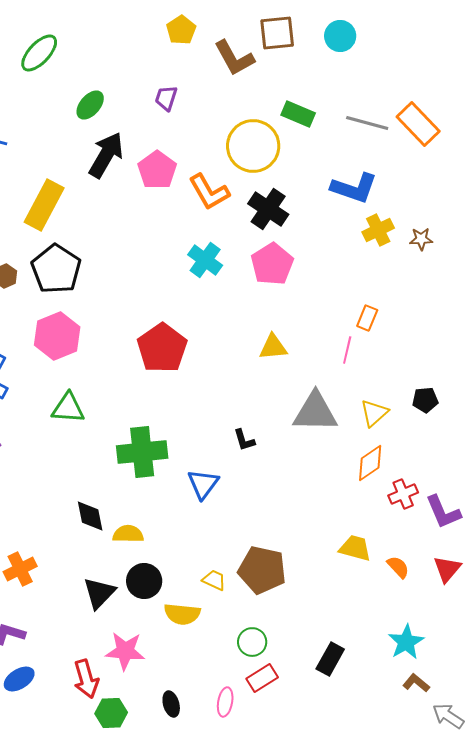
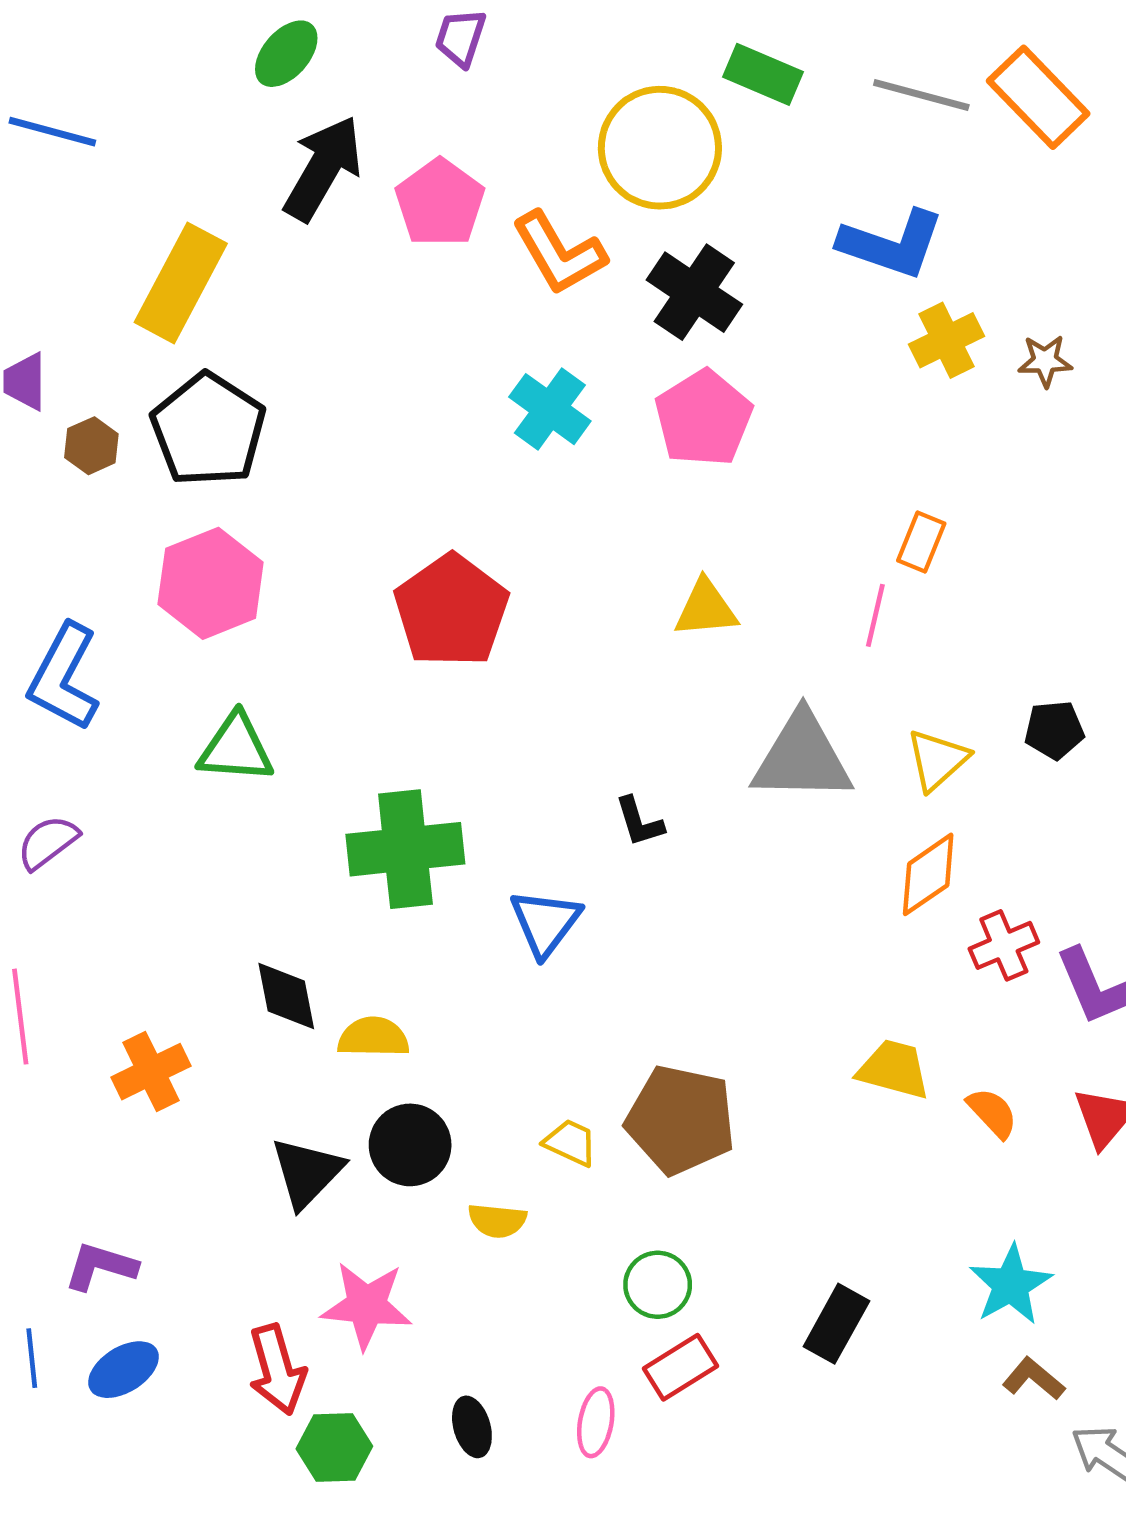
orange cross: (20, 569) -> (151, 1072), moved
yellow semicircle: (182, 614) -> (497, 1221), size x0.7

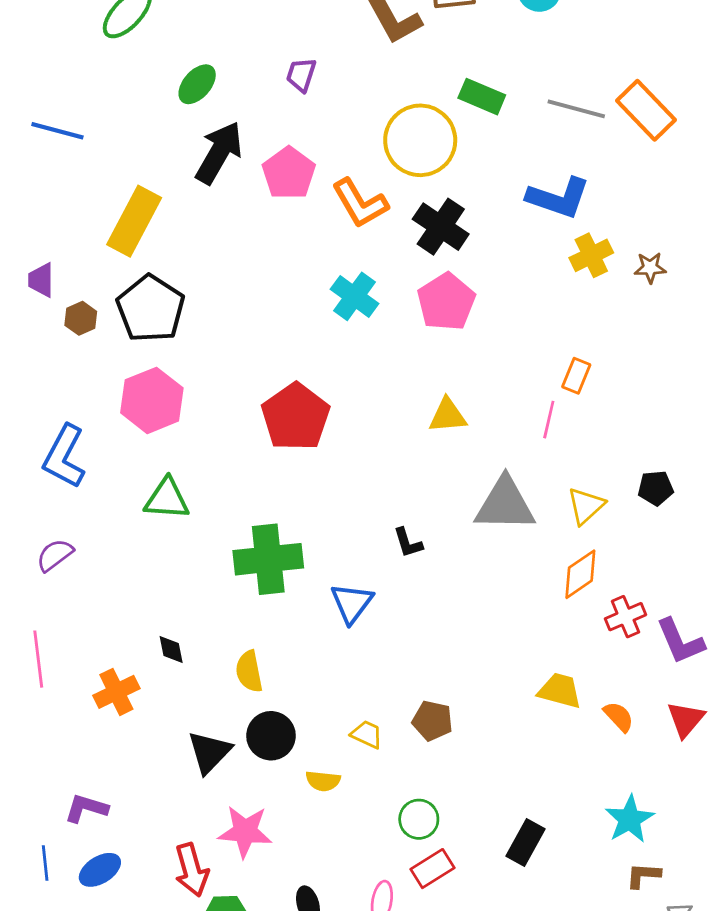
black diamond: (286, 996) -> (171, 650), moved, size x0.7
yellow semicircle: (373, 1037) -> (249, 671), turned -102
brown pentagon: (681, 1120) -> (433, 721), size x0.6
brown L-shape: (1034, 1379) -> (643, 875), turned -36

